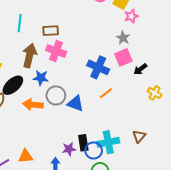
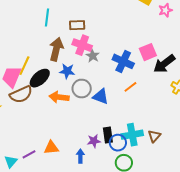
pink star: (131, 16) -> (165, 10), moved
gray star: (123, 38) -> (93, 56), moved
black arrow: (140, 69) -> (164, 64), size x1.6
brown triangle: (139, 136) -> (154, 136), moved

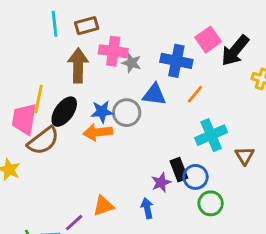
brown rectangle: (77, 25) -> (87, 26), moved
blue star: (67, 71) -> (102, 112), moved
blue triangle: (101, 96) -> (154, 94), moved
cyan cross: (132, 135) -> (211, 135), moved

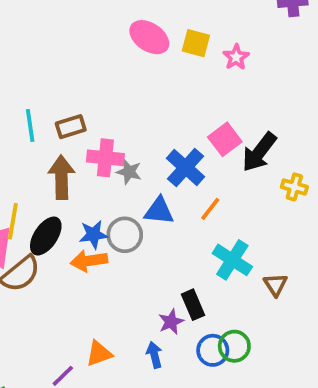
blue cross: (176, 61) -> (186, 167), turned 32
cyan cross: (211, 135) -> (232, 260), turned -32
blue circle: (195, 177) -> (213, 350), moved

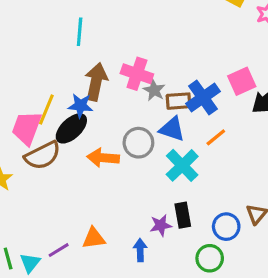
brown rectangle: (71, 127) -> (179, 101), moved
blue star: (93, 235) -> (80, 106), moved
cyan cross: (232, 260) -> (182, 165), moved
blue circle: (213, 350) -> (226, 227), moved

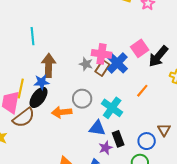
pink cross: (137, 74) -> (101, 54), moved
brown rectangle: (179, 101) -> (102, 68), turned -42
blue triangle: (172, 129) -> (97, 128), moved
orange line: (216, 137) -> (142, 91), moved

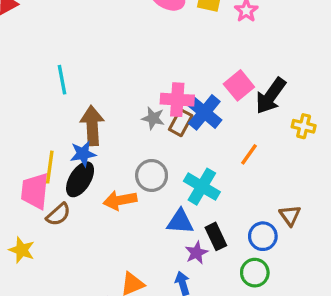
brown semicircle: (24, 118) -> (58, 214), size x0.7

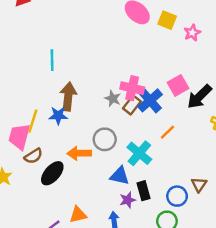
orange line: (249, 154) -> (167, 132), moved
black ellipse: (80, 179) -> (52, 173), moved

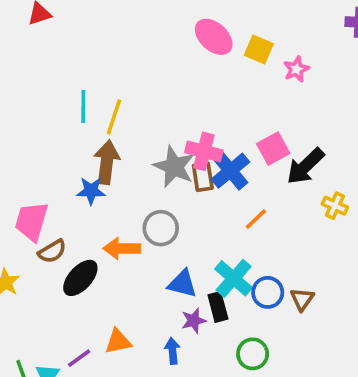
gray star: (113, 99) -> (174, 167), size x1.6
brown rectangle: (132, 105) -> (203, 177), turned -48
yellow line: (33, 121) -> (114, 117), moved
cyan cross: (139, 153) -> (234, 278), moved
blue circle: (177, 196) -> (268, 292), moved

